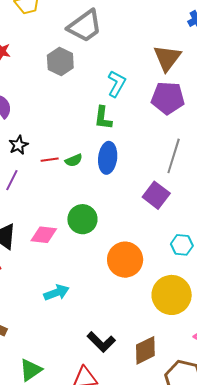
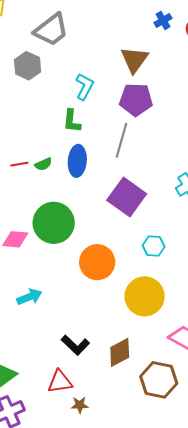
gray line: (174, 156) -> (122, 140), moved
purple square: (156, 195) -> (127, 197), size x1.4
green circle: (82, 219) -> (54, 223), size x1.4

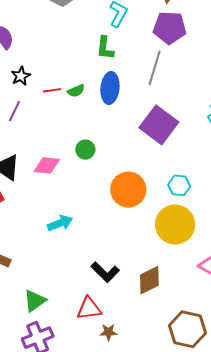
green circle: (54, 223) -> (85, 150), size x0.5
cyan hexagon: (154, 246) -> (179, 185), moved
brown hexagon: (159, 380) -> (187, 329), moved

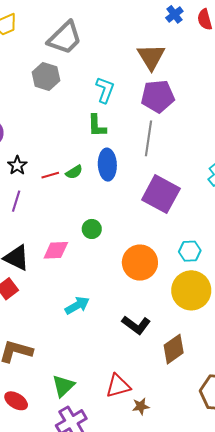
black L-shape: (105, 272) -> (136, 325), moved

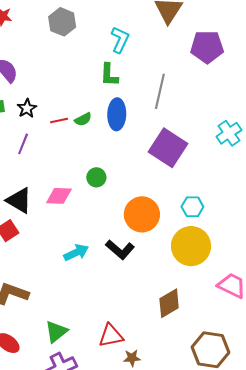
purple pentagon: (158, 96) -> (207, 47), moved
black L-shape: (136, 325) -> (120, 250), moved

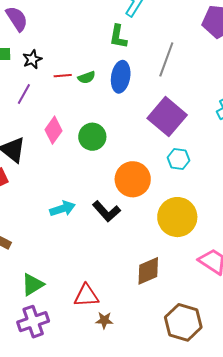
green circle: (96, 177) -> (92, 137), size x1.4
pink diamond: (59, 196) -> (54, 130), moved, turned -64
cyan hexagon: (192, 207) -> (179, 159), moved

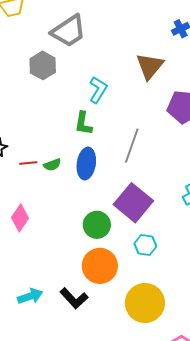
green circle: (92, 137) -> (97, 225), moved

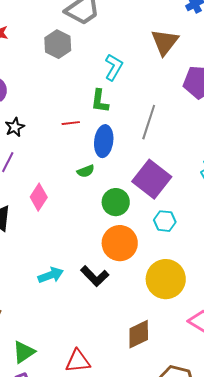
red line: (28, 163) -> (71, 123), moved
green semicircle: (52, 165) -> (86, 171), moved

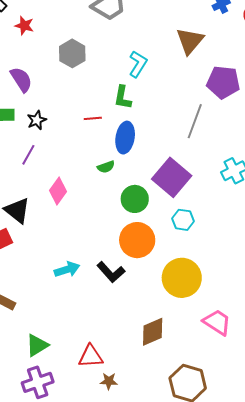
gray hexagon: (58, 44) -> (72, 53), moved
gray line: (149, 122) -> (195, 121), moved

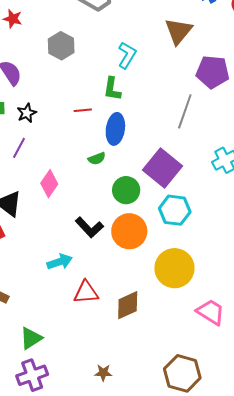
cyan hexagon: (183, 220) -> (175, 210), size x1.4
black L-shape: (111, 272) -> (89, 227), moved
brown diamond: (153, 332) -> (128, 305), moved
red triangle: (91, 356) -> (86, 292), moved

